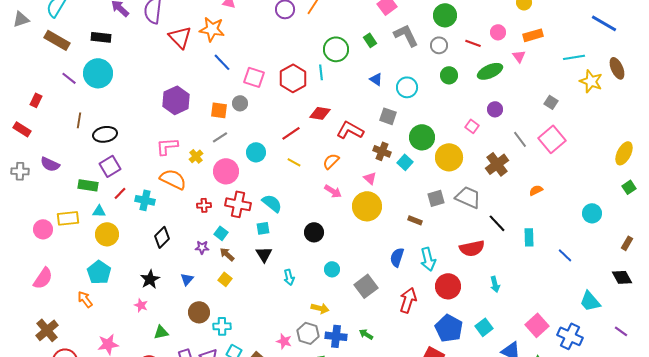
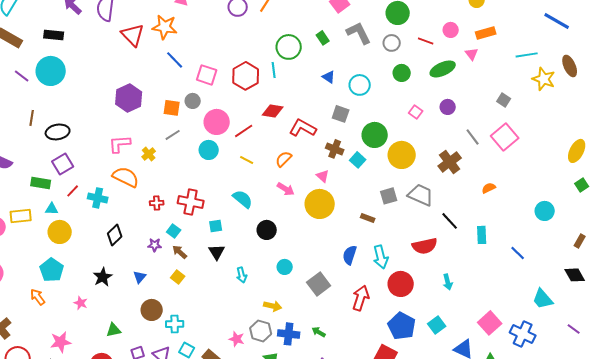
pink square: (472, 126) -> (416, 112), moved
pink circle: (226, 171) -> (217, 122), moved
cyan semicircle: (272, 203) -> (243, 199), moved
pink star: (141, 305) -> (81, 303), moved

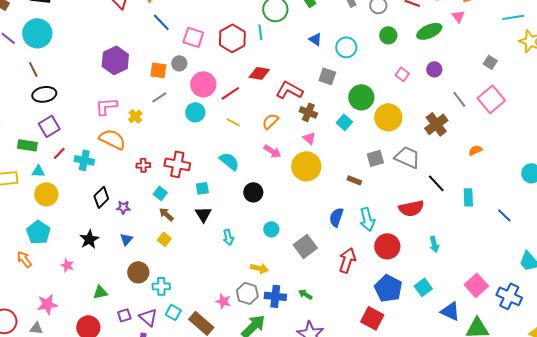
brown line: (32, 118) -> (33, 69), moved, turned -35
brown cross: (335, 149) -> (308, 112), moved
purple star: (155, 245) -> (123, 207), moved

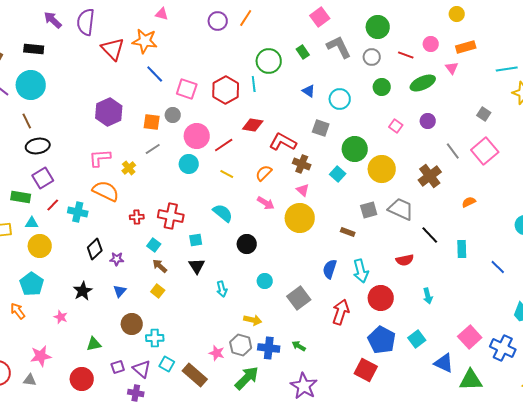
red semicircle: (411, 208) -> (405, 260), size x0.7

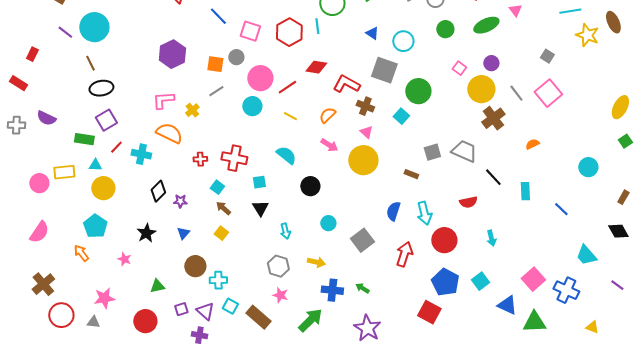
gray square: (321, 128) -> (384, 70), size x1.5
yellow circle: (382, 169) -> (481, 89), moved
gray hexagon: (241, 345) -> (278, 266), moved

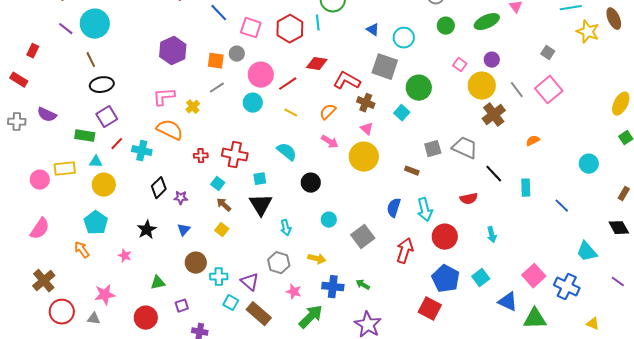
black triangle: (260, 208) -> (261, 205), size x1.4
pink star: (280, 295) -> (294, 292), moved
purple triangle: (205, 311) -> (250, 282), moved

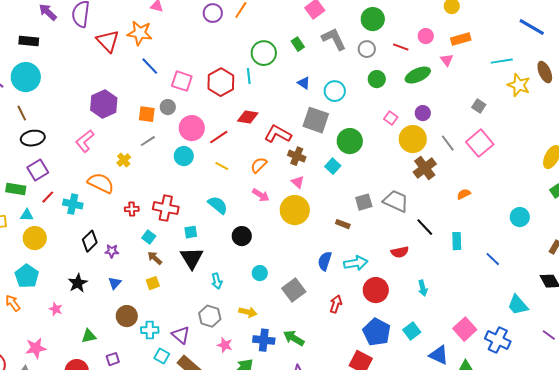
pink L-shape: (164, 97) -> (85, 141), moved, turned -35
cyan arrow: (425, 210) -> (356, 263), turned -85
yellow square: (222, 230) -> (153, 283), turned 32
red arrow: (405, 251) -> (336, 304), size x0.7
green arrow: (363, 285) -> (294, 338), size x1.5

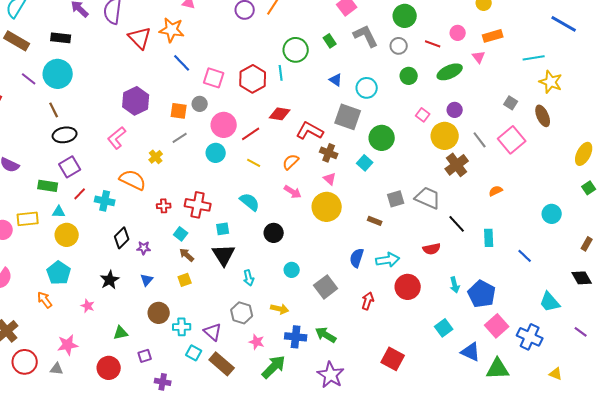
brown ellipse: (545, 72) -> (543, 116), moved
blue pentagon: (377, 332) -> (482, 294), moved

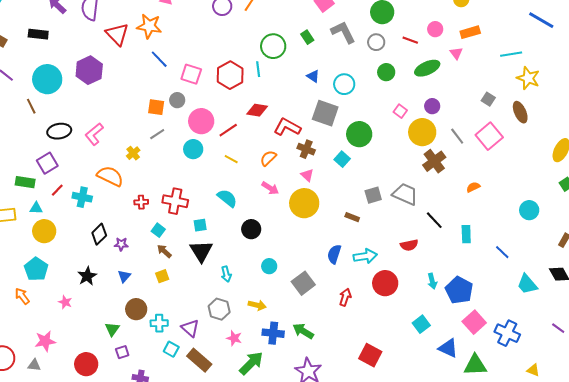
cyan circle: (58, 74) -> (47, 79), moved
purple hexagon: (136, 101) -> (89, 70), moved
black ellipse: (65, 135) -> (59, 131), moved
cyan trapezoid: (550, 302) -> (527, 284), moved
green triangle: (121, 333) -> (112, 329), moved, turned -42

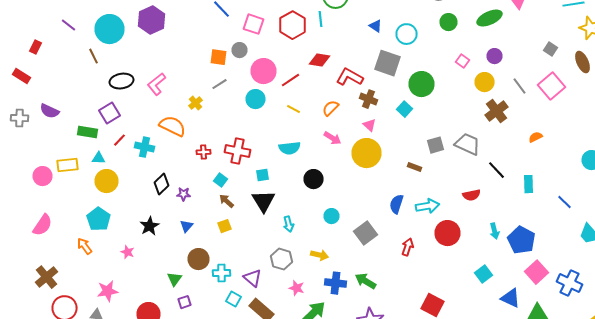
yellow circle: (422, 132) -> (484, 82), size x0.7
cyan semicircle: (227, 198) -> (290, 148), turned 135

